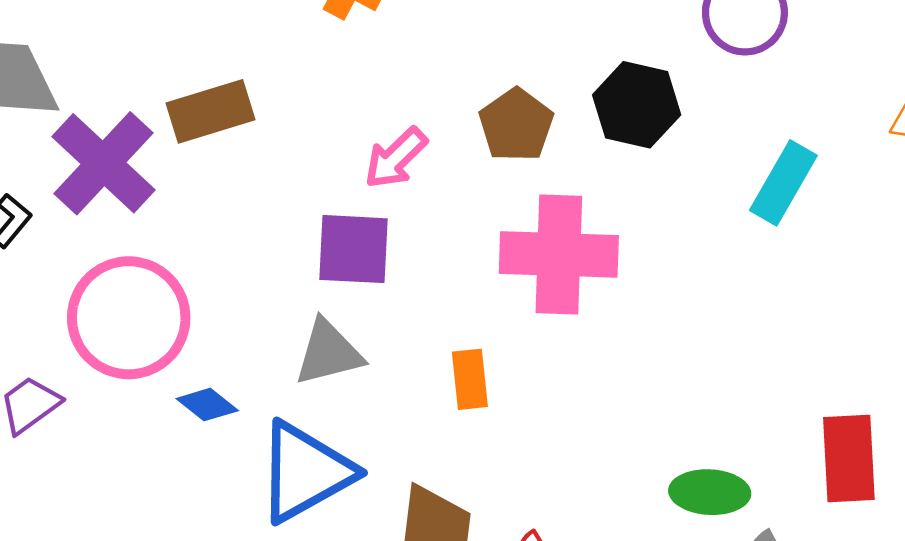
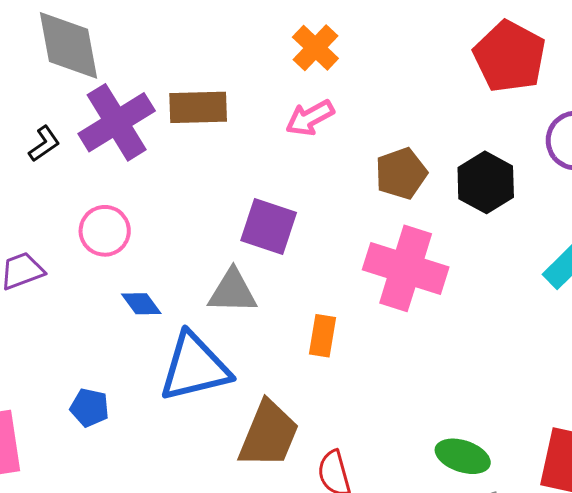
pink arrow: (396, 158) -> (310, 118), moved
pink circle: (129, 318) -> (105, 231), size x0.6

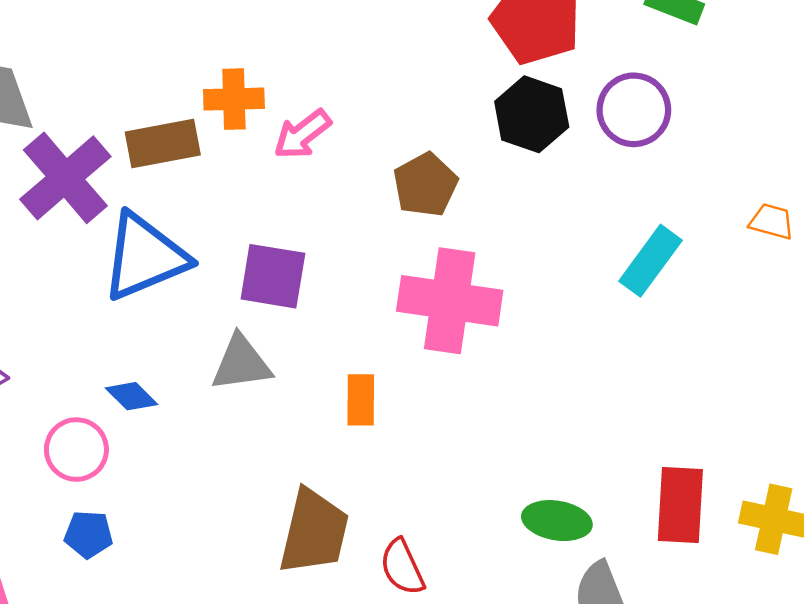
orange cross: (315, 48) -> (234, 99), moved, turned -36
black hexagon: (486, 182) -> (532, 114), moved
pink circle: (105, 231) -> (76, 450), moved
blue triangle: (195, 367) -> (145, 257), moved

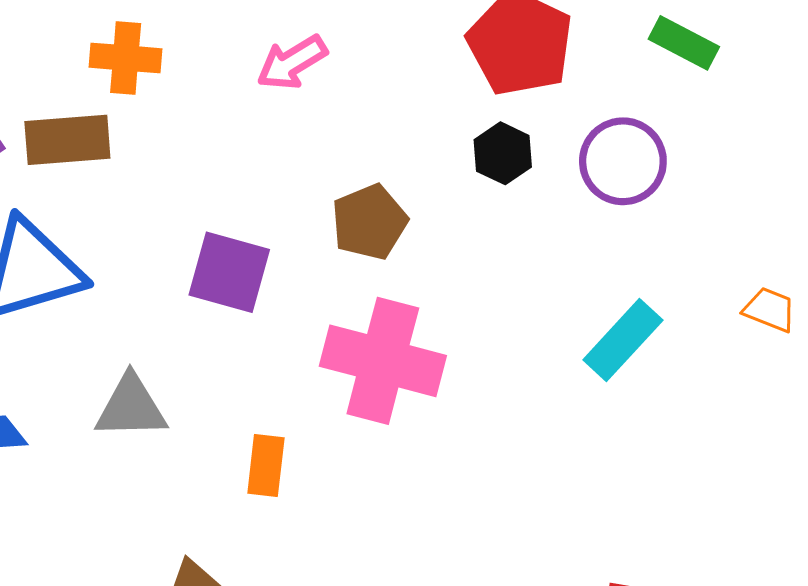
orange cross: (234, 99) -> (126, 58), moved
black hexagon: (532, 114) -> (503, 153), size x0.7
pink arrow: (302, 134) -> (292, 62), moved
purple square: (273, 276) -> (229, 272), moved

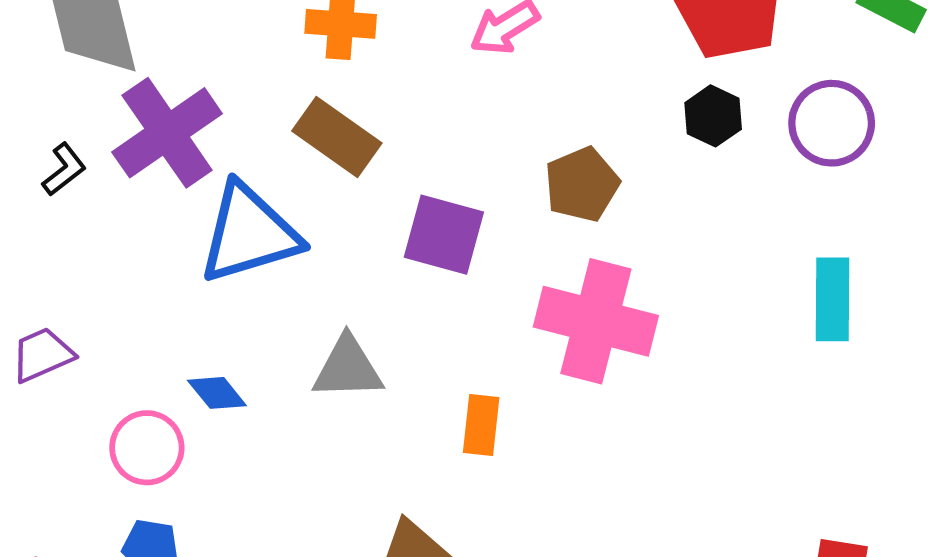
brown rectangle: (67, 140) -> (337, 137), moved, turned 40
cyan rectangle: (623, 340) -> (833, 299), turned -42

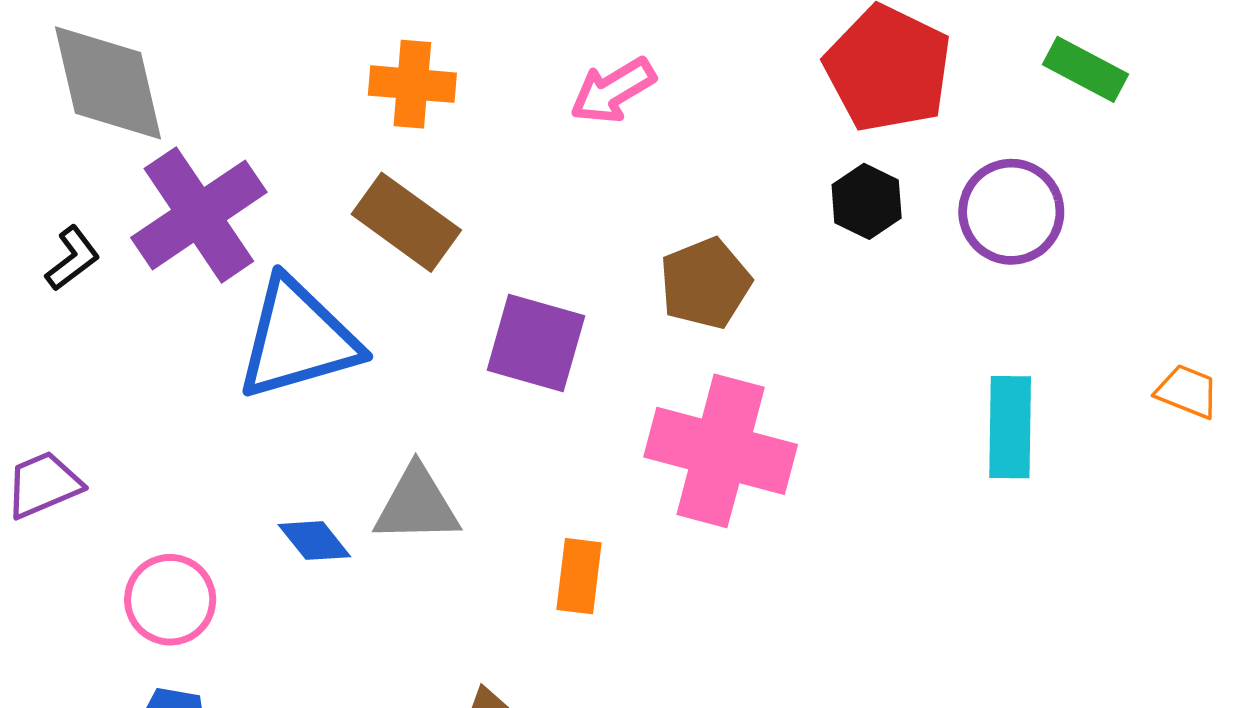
blue diamond: (217, 393) -> (314, 541), moved

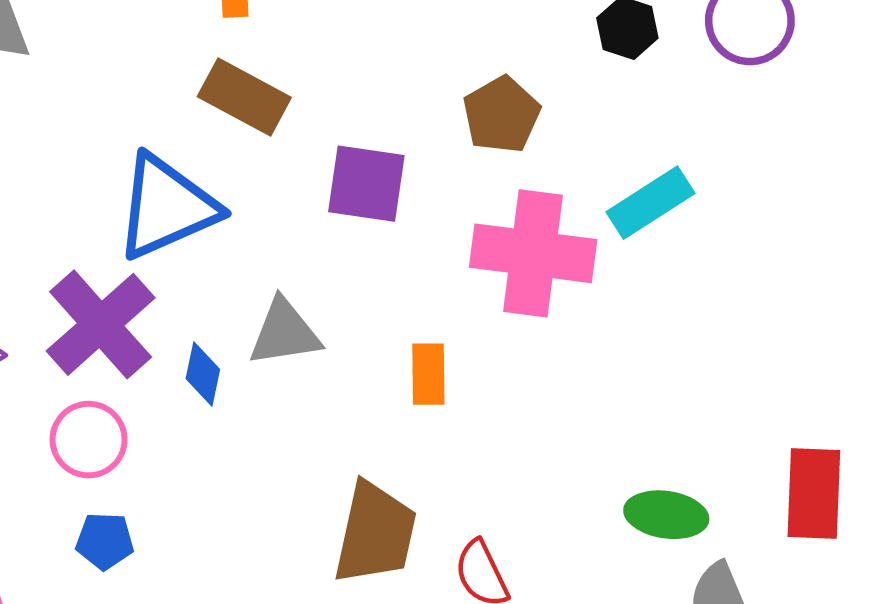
purple cross: (199, 215) -> (101, 324), moved
cyan rectangle: (1010, 427) -> (650, 203), moved, turned 64
blue diamond: (314, 541) -> (203, 374), turned 58

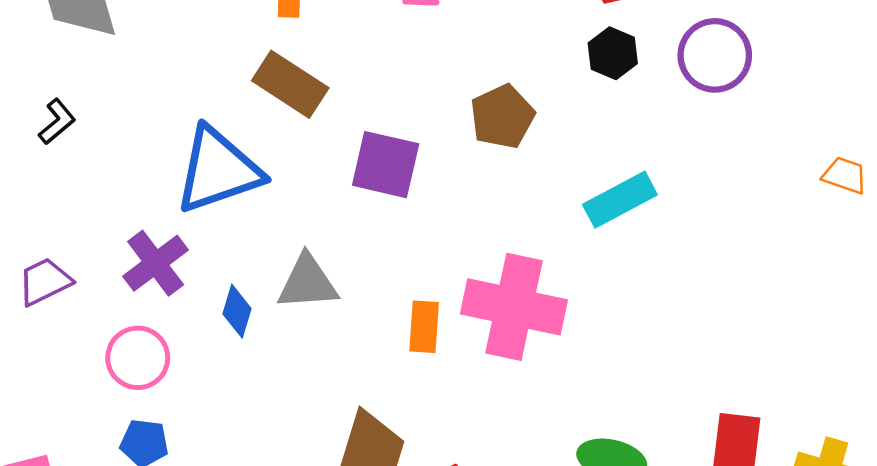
pink cross: (533, 253) -> (514, 307), moved
purple cross: (101, 324) -> (156, 263), size x0.7

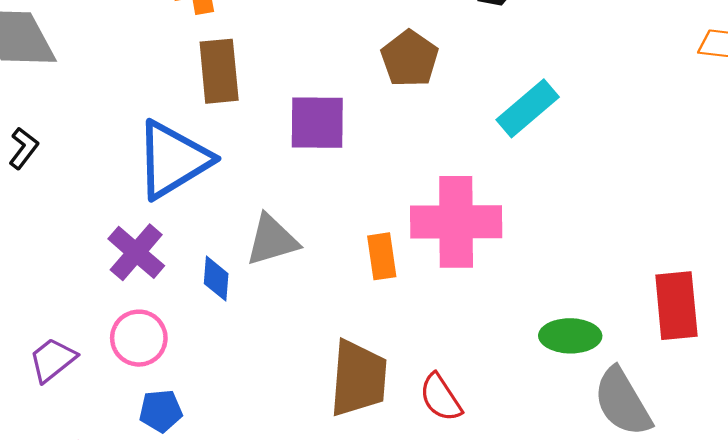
brown rectangle: (290, 84) -> (219, 71), turned 64
purple trapezoid: (45, 282) -> (53, 360), moved

